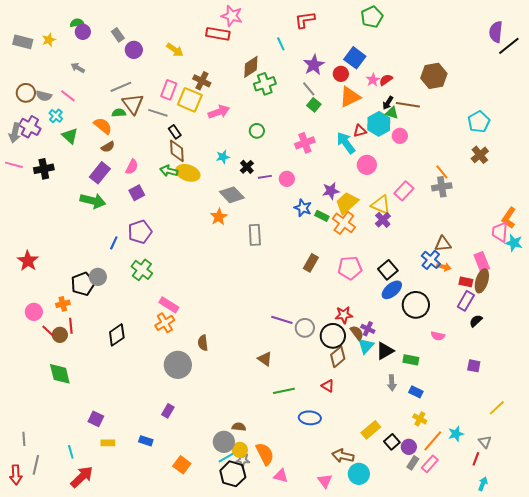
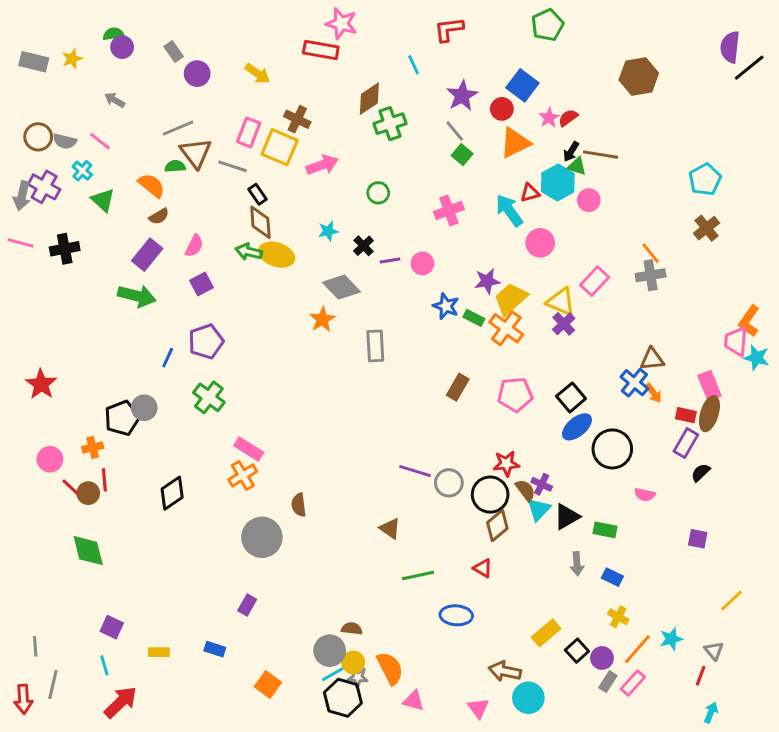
brown hexagon: (434, 76) -> (639, 77), moved
orange arrow: (444, 267) -> (654, 393), turned 40
purple square: (96, 419) -> (112, 627), moved

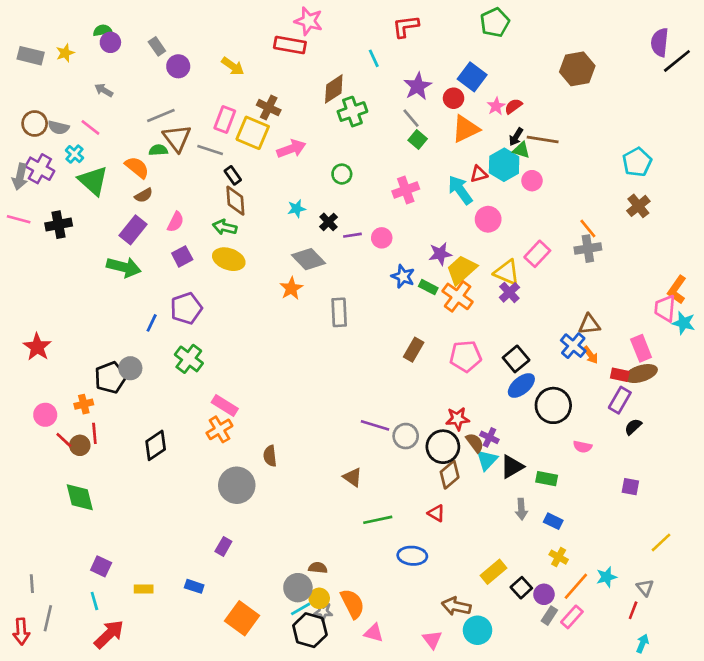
green triangle: (103, 200) -> (93, 181), size x1.4
yellow ellipse: (277, 255) -> (229, 259), moved
brown ellipse: (709, 414) -> (641, 374), turned 56
orange square: (268, 684) -> (242, 618), size x1.4

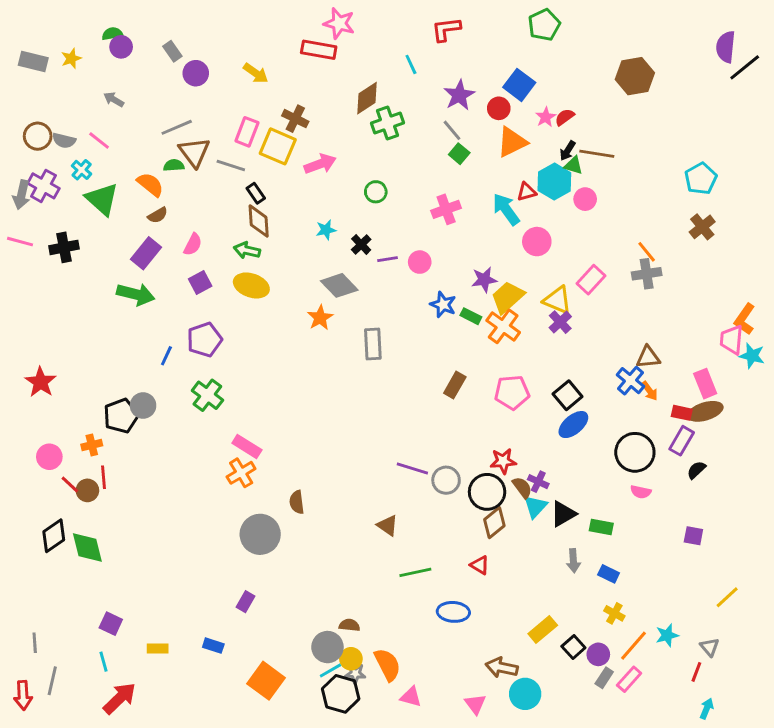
black circle: (553, 405) -> (635, 452), moved
black diamond: (156, 445) -> (54, 536), moved

